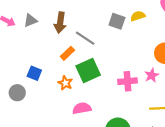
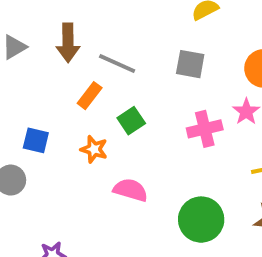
gray square: (117, 21) -> (190, 64), moved
green square: (88, 70) -> (131, 121), size x0.6
pink semicircle: (82, 108) -> (130, 190), turned 36

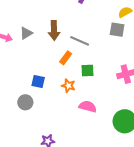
gray square: (190, 64) -> (117, 30), moved
green square: (131, 121) -> (87, 70), turned 32

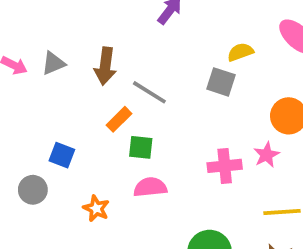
green square: (87, 70) -> (141, 147), moved
orange star: (68, 86) -> (96, 208), moved
pink semicircle: (88, 107) -> (150, 187), moved, turned -30

